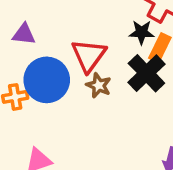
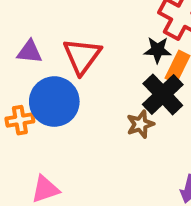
red triangle: (89, 55) -> (82, 56), moved
brown star: (99, 85) -> (140, 124), moved, turned 30

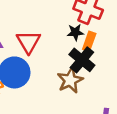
brown star: (140, 124) -> (70, 80), size x1.5

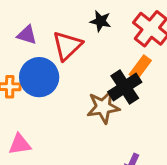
black star: (75, 32) -> (101, 21), moved

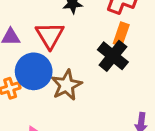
brown star: (103, 107) -> (66, 85), moved

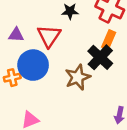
brown star: (66, 85) -> (78, 77), moved

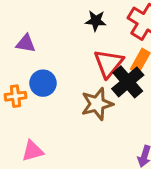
red triangle: (49, 36) -> (108, 63), moved
blue circle: (33, 65) -> (43, 83), size x0.7

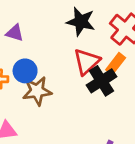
black star: (96, 21) -> (81, 22), size x1.5
brown star: (97, 104) -> (37, 91), moved

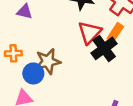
blue circle: (25, 71) -> (33, 73), moved

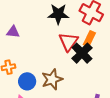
brown star: (48, 61) -> (52, 79), moved

